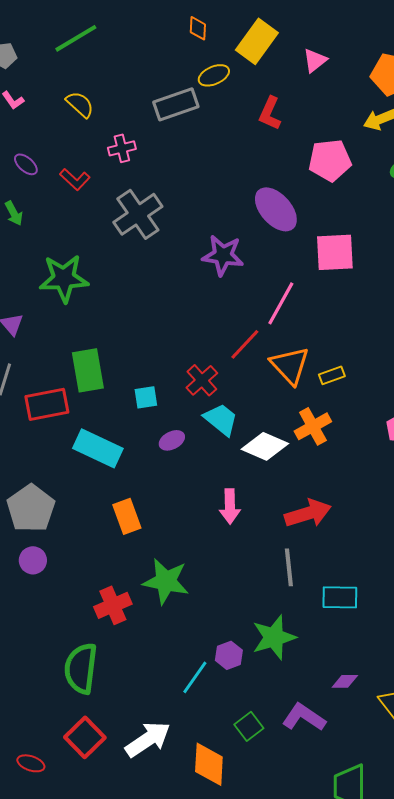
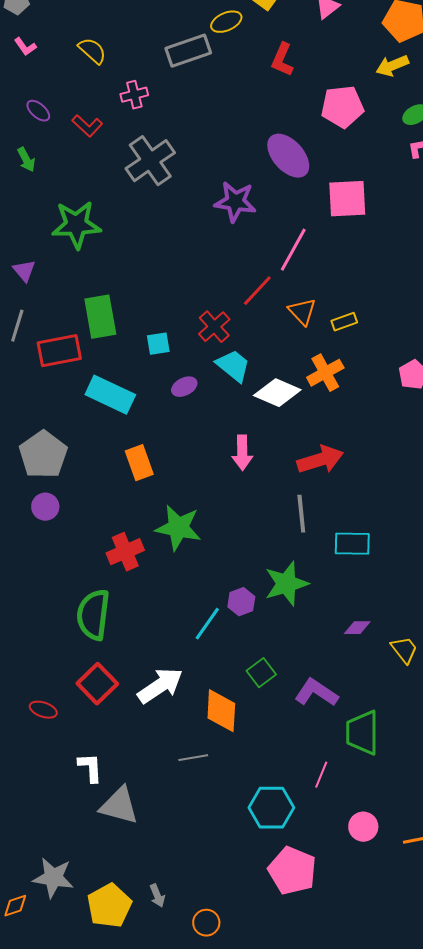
orange triangle: (290, 365) -> (302, 312), size x0.7
purple L-shape: (304, 717) -> (316, 693), moved

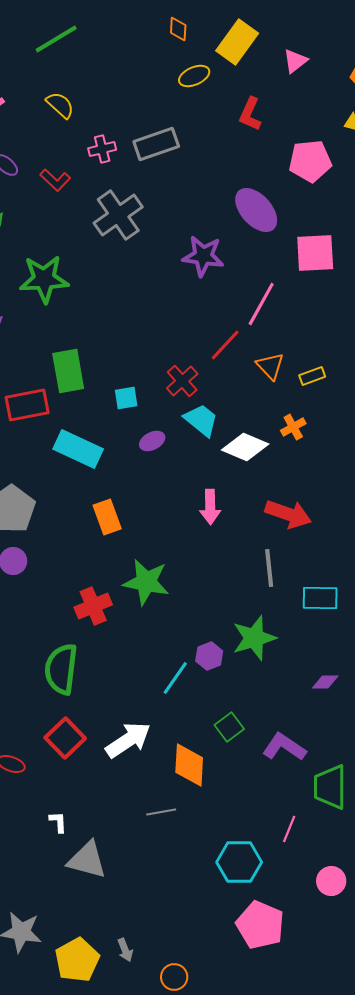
gray rectangle: (188, 51) -> (156, 144), moved
orange cross: (325, 373) -> (293, 427), size x0.7
red arrow: (320, 460) -> (288, 514), turned 36
white L-shape: (90, 768) -> (58, 822), size x0.7

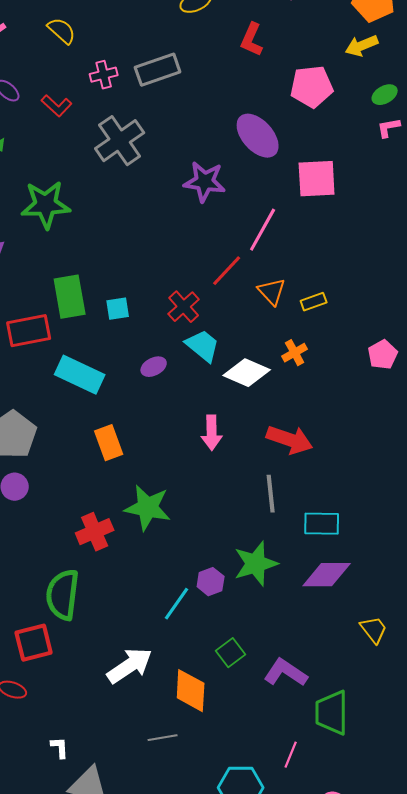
cyan square: (126, 398) -> (118, 309), moved
purple diamond: (325, 682) -> (327, 575), moved, size x1.8
red square: (65, 738) -> (34, 643), moved, turned 30

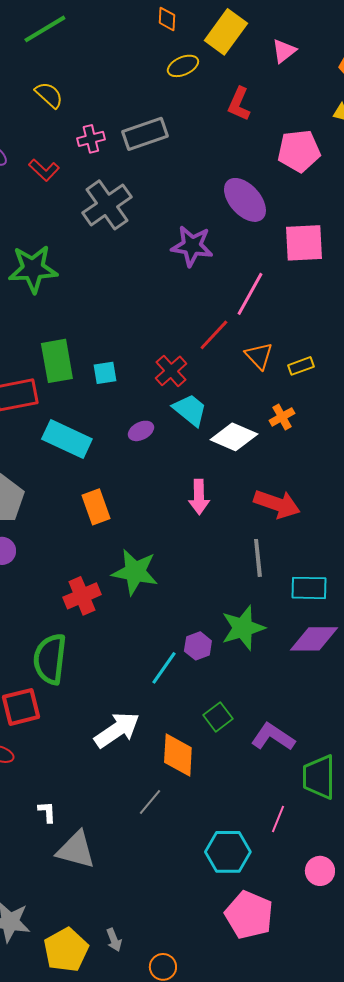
gray line: (163, 738) -> (150, 802), turned -40

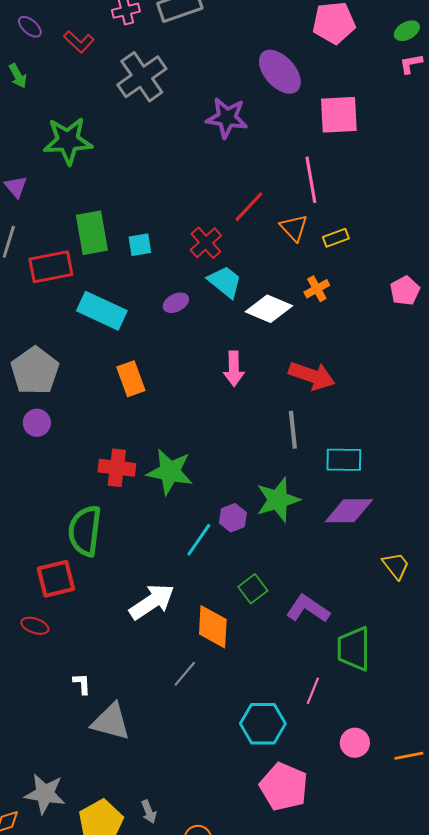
pink line: (250, 294) -> (311, 180), moved, turned -39
green star: (135, 572) -> (170, 472), moved
red cross: (82, 596) -> (117, 468), turned 30

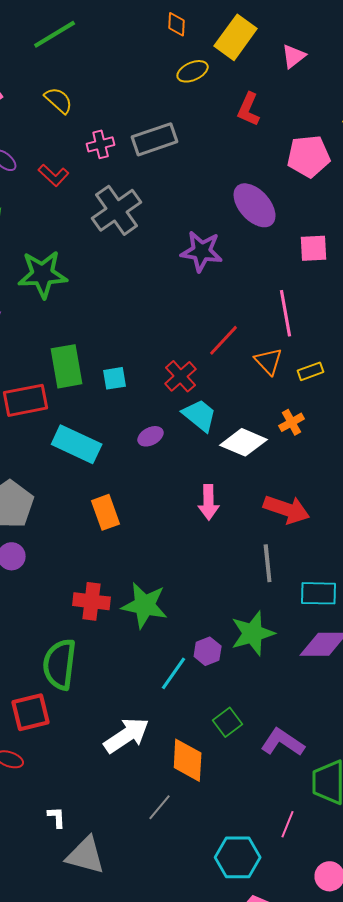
pink square: (339, 115) -> (314, 248), size x0.7

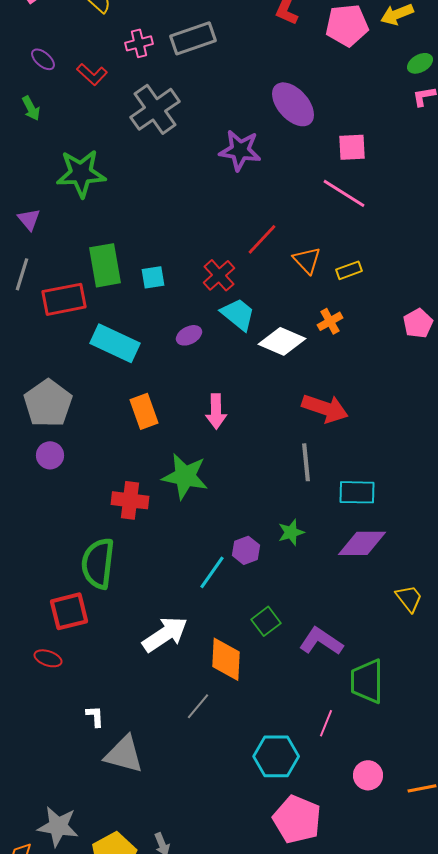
pink pentagon: (309, 156) -> (347, 25), moved
pink line: (286, 313) -> (344, 193), moved, turned -48
pink arrow: (209, 502) -> (216, 411), moved
green star: (145, 605) -> (185, 476), moved
green star: (253, 633) -> (291, 532), size x0.6

